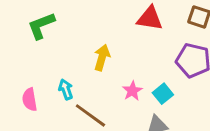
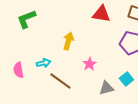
cyan arrow: (66, 89) -> (43, 63), turned 96
cyan square: (163, 94) -> (126, 79), moved

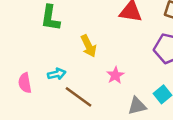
green L-shape: (26, 19) -> (50, 18), moved, turned -60
yellow arrow: (68, 41) -> (89, 46), turned 138

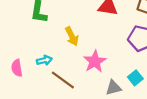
pink star: (115, 75) -> (95, 61), size x1.5

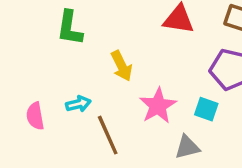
cyan square: (135, 78) -> (206, 109), moved, turned -32
brown line: (63, 80) -> (108, 135), turned 30

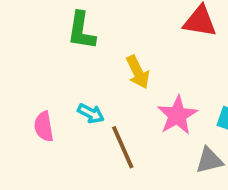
cyan arrow: (78, 104) -> (91, 113), turned 40

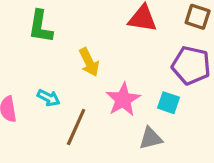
brown line: (123, 147) -> (76, 127), turned 48

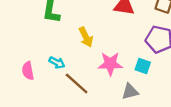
pink star: (123, 99) -> (110, 64), turned 30
brown line: (76, 127) -> (77, 83), turned -72

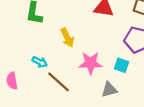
pink semicircle: (28, 71) -> (12, 81), moved

